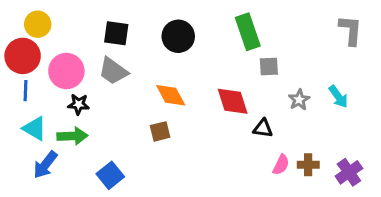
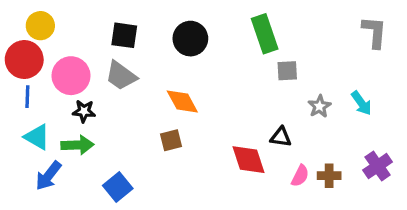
red diamond: (233, 101) -> (248, 160), moved
purple cross: (349, 172) -> (378, 166), moved

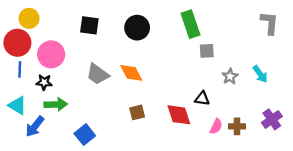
gray trapezoid: (121, 76) -> (98, 74), moved
black star: (84, 111) -> (44, 82), moved
cyan triangle: (37, 137) -> (17, 105), moved
brown square: (171, 140) -> (137, 112), moved

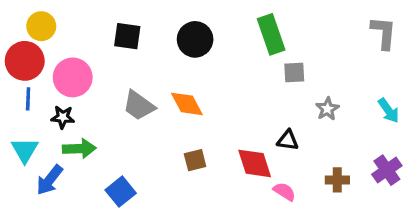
cyan arrow: (260, 74) -> (389, 111), moved
cyan triangle: (17, 105) -> (25, 150), turned 30
pink semicircle: (216, 126) -> (284, 192), moved, turned -84

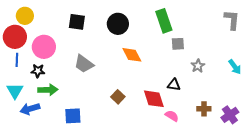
orange diamond: (187, 104) -> (132, 55), moved
brown square: (195, 160) -> (118, 97), turned -32
purple cross: (387, 170) -> (230, 115), moved
blue arrow: (50, 180) -> (30, 109), turned 36
blue square: (121, 192) -> (73, 116), turned 36

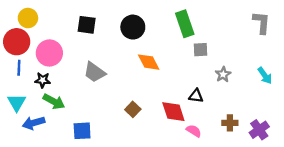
green arrow: (48, 90) -> (54, 101), turned 30

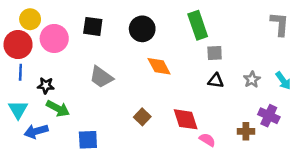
pink circle: (49, 53) -> (54, 38), moved
gray star: (223, 74) -> (252, 79), moved
black triangle: (196, 96) -> (216, 81), moved
purple cross: (259, 130) -> (269, 116), moved, turned -30

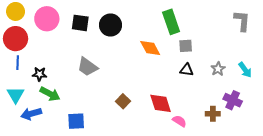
yellow circle: (30, 19) -> (16, 11), moved
black circle: (142, 29) -> (110, 25), moved
pink circle: (54, 38) -> (47, 19), moved
orange diamond: (159, 66) -> (150, 48), moved

